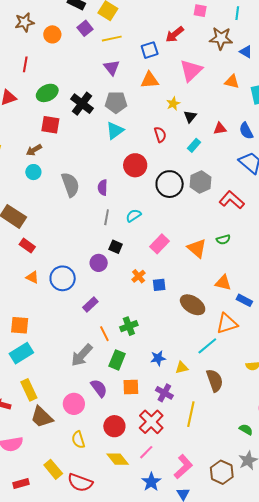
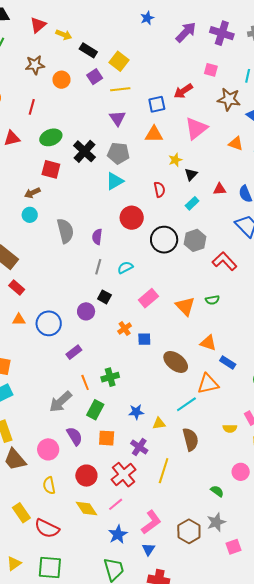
orange triangle: (32, 277) -> (19, 320), turned -32

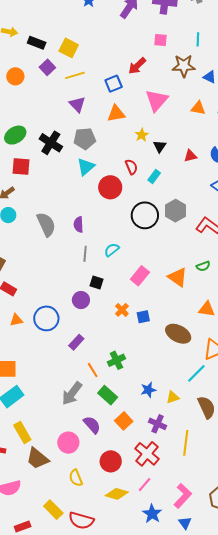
cyan rectangle: (192, 203) -> (154, 177), moved
red circle: (132, 218) -> (110, 187), moved
green rectangle: (95, 410) -> (108, 395), turned -66
orange square: (107, 438) -> (124, 421), turned -36
yellow diamond: (87, 509) -> (117, 494), turned -30

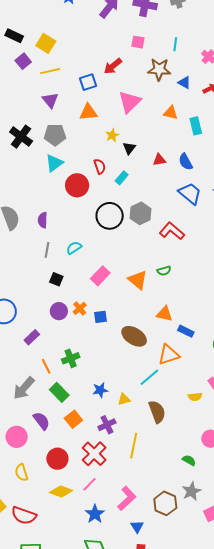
purple circle: (81, 300) -> (59, 311), moved
purple cross: (158, 424) -> (107, 425), turned 36
blue triangle: (185, 523) -> (137, 527), moved

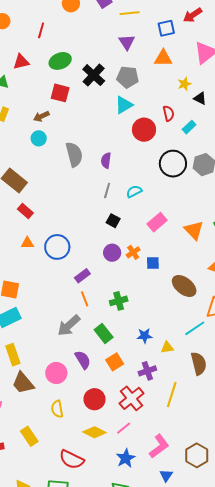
black triangle: (129, 148) -> (200, 98), turned -48
orange line: (46, 366) -> (85, 299), moved
red semicircle: (24, 516) -> (72, 460), moved

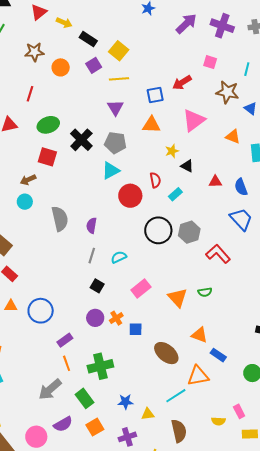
green cross: (119, 301) -> (100, 366), size x1.4
purple semicircle: (83, 360) -> (63, 424), turned 90

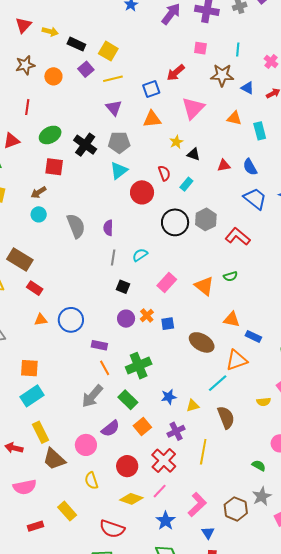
purple rectangle: (65, 340) -> (99, 345), turned 56

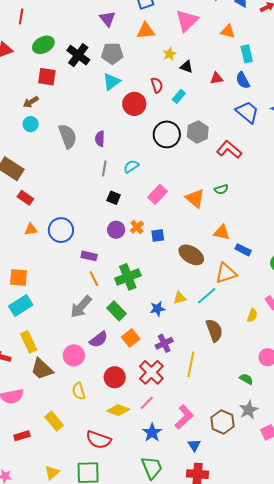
cyan rectangle: (260, 131) -> (247, 54), moved
yellow semicircle: (264, 402) -> (252, 315), turned -64
yellow triangle: (193, 406) -> (180, 298), moved

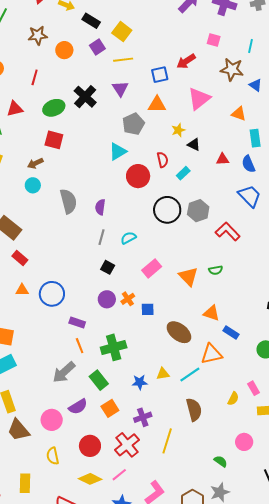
gray pentagon: (112, 53) -> (133, 124), moved, turned -30
black cross: (78, 55) -> (85, 97), moved
yellow rectangle: (54, 421) -> (25, 483), turned 36

